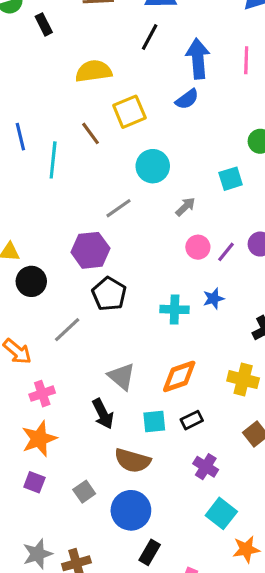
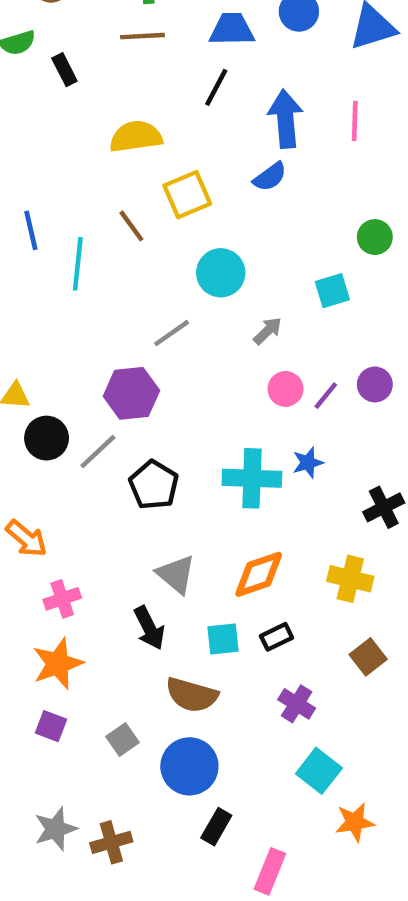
black pentagon: (109, 294) -> (154, 485), moved
cyan cross: (175, 309) -> (252, 478), size x1.4
gray line: (67, 330) -> (98, 451), moved

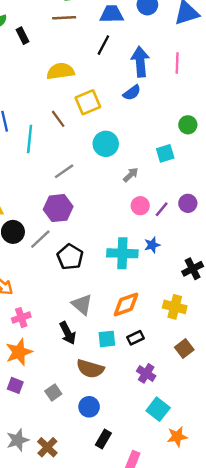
gray line: (172, 333) -> (64, 171), moved
blue circle: (189, 766) -> (89, 407), size x0.7
brown cross: (111, 842) -> (47, 447), turned -30

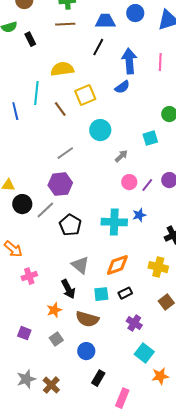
cyan line: (30, 139) -> (36, 93), moved
orange star: (19, 352) -> (54, 310), moved, size x0.7

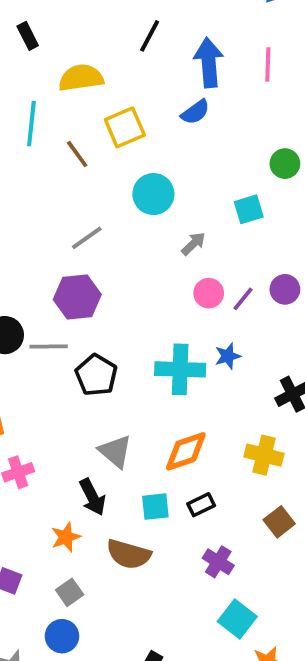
black rectangle: (30, 39) -> (28, 36), moved
gray line: (45, 210) -> (49, 347), turned 42
blue circle: (86, 351) -> (62, 636), moved

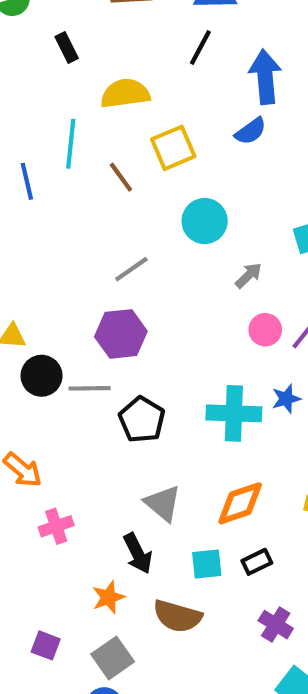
gray square: (70, 592) -> (113, 658), size x1.4

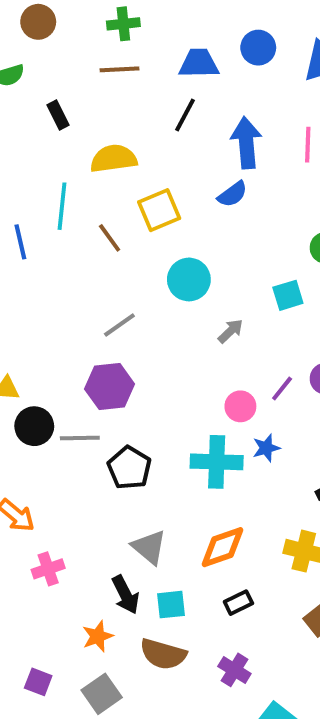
pink circle: (265, 330) -> (240, 406), moved
cyan square: (207, 564) -> (171, 605), moved
purple cross: (276, 625) -> (234, 670), moved

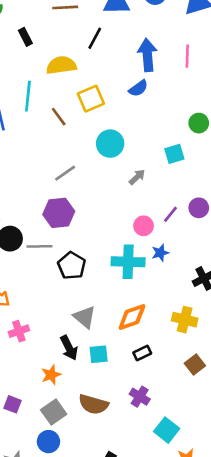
black line: (185, 115) -> (95, 38), moved
brown semicircle: (163, 654) -> (93, 404), moved

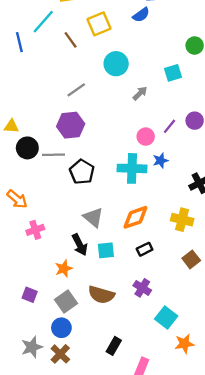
cyan line: (28, 96) -> (43, 22), turned 35

